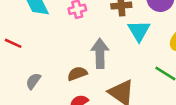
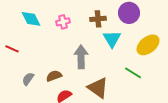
brown semicircle: (77, 74) -> (54, 76), moved

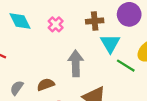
pink cross: (63, 22) -> (56, 24), turned -32
green line: (133, 73) -> (126, 66), moved

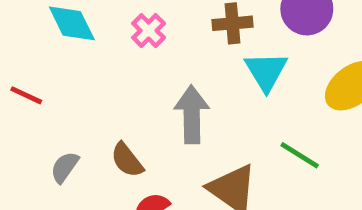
green line: (126, 66) -> (300, 155), moved
brown semicircle: (46, 84) -> (127, 160), turned -108

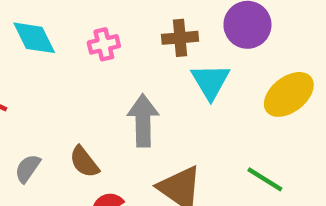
pink cross: (149, 31) -> (104, 44), turned 32
green line: (300, 155) -> (265, 179), moved

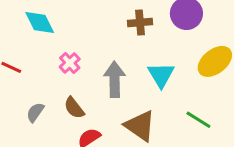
pink cross: (104, 44) -> (70, 63), moved, turned -30
cyan triangle: (210, 81) -> (161, 75), moved

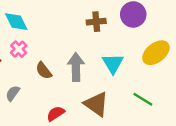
pink cross: (70, 63) -> (19, 49), moved
brown semicircle: (74, 108) -> (44, 71), moved

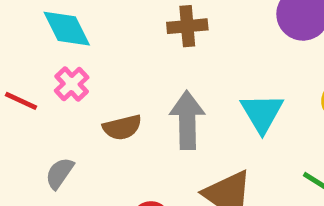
brown cross: (96, 22) -> (187, 26), moved
brown semicircle: (44, 71) -> (122, 127), turned -66

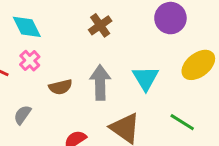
brown cross: (187, 26) -> (100, 25), turned -30

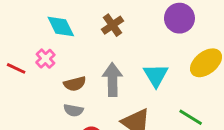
cyan diamond: (27, 27) -> (61, 27), moved
gray semicircle: (22, 115) -> (73, 110), moved, turned -114

